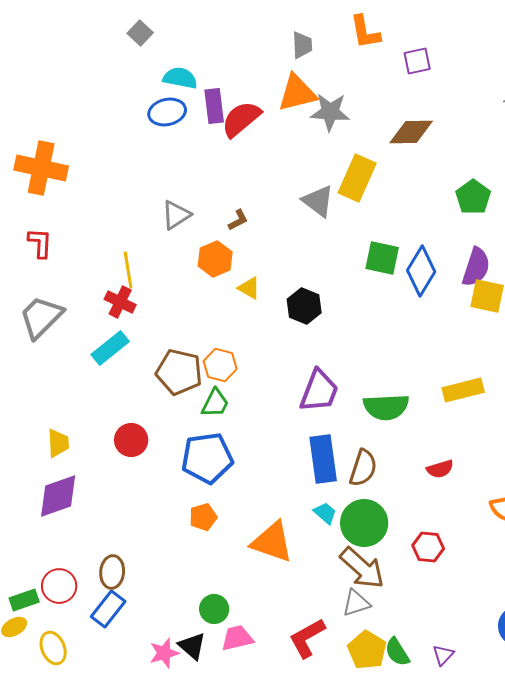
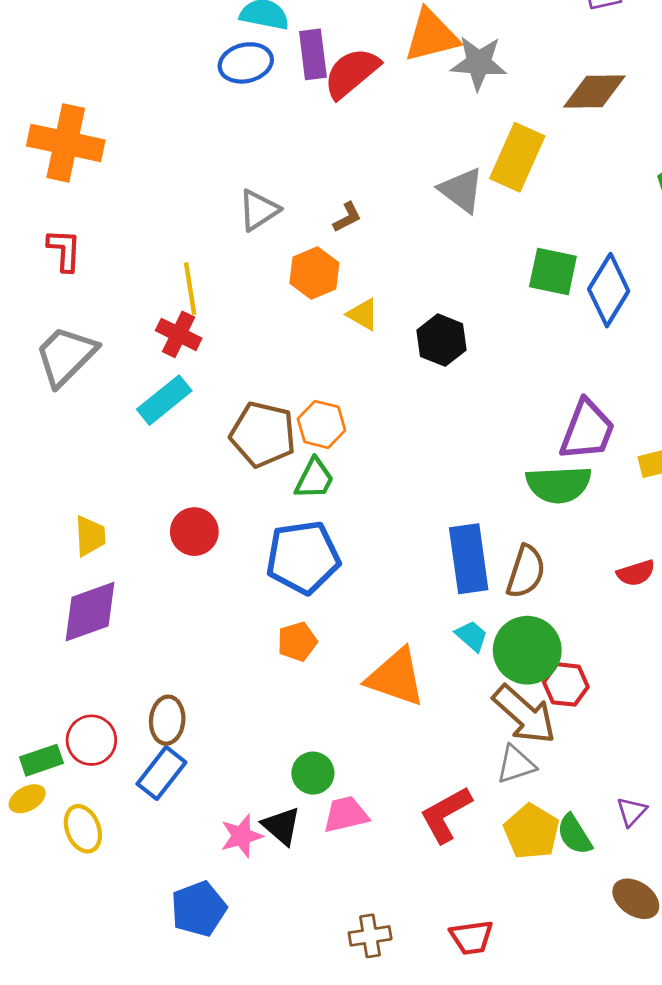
purple trapezoid: (319, 391) -> (587, 430), moved
red hexagon: (428, 547) -> (566, 684), moved
purple triangle: (443, 655) -> (632, 812), moved

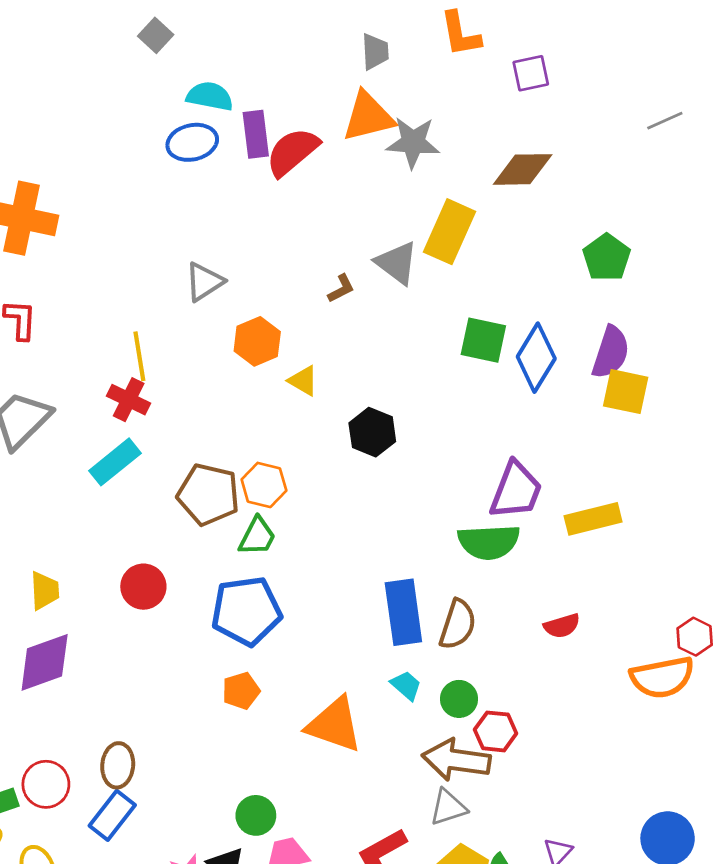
brown L-shape: (347, 217) -> (341, 289), moved
black hexagon: (442, 340) -> (372, 432), moved
green circle: (527, 650) -> (459, 699), size x0.6
brown arrow: (524, 714) -> (456, 760), turned 146

